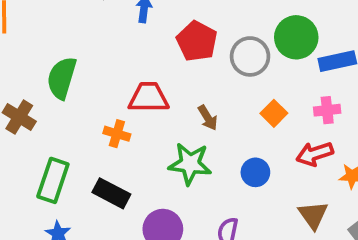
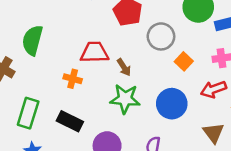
gray circle: (250, 56) -> (161, 36), moved
brown arrow: (208, 118) -> (124, 67), moved
blue circle: (255, 172) -> (172, 104), size x1.5

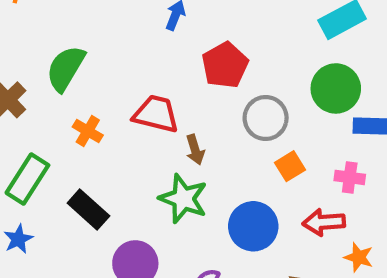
orange cross: (73, 79) -> (88, 131), moved

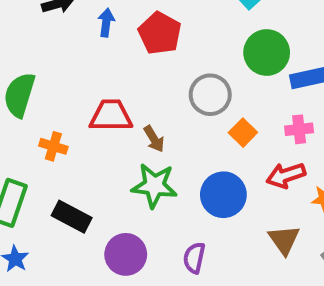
red pentagon: (225, 65) -> (160, 33), moved

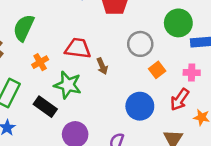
orange cross: (53, 146) -> (40, 62), turned 35
red arrow: (286, 175) -> (180, 100), turned -45
green star: (154, 186) -> (68, 85), moved

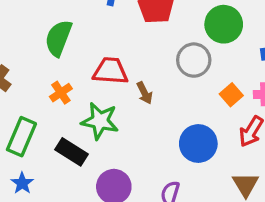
green circle: (178, 23) -> (224, 24), moved
green semicircle: (24, 28) -> (58, 38), moved
orange square: (157, 70) -> (231, 95), moved

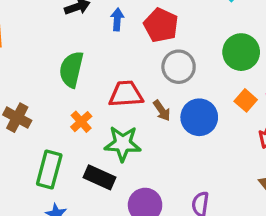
green circle: (224, 24) -> (241, 52), moved
gray circle: (194, 60) -> (179, 67), moved
blue circle: (198, 144) -> (199, 117), moved

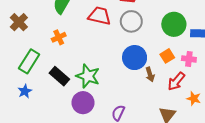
red trapezoid: (126, 94) -> (100, 16), moved
brown arrow: (162, 111) -> (150, 74), moved
green star: (123, 144) -> (88, 76), moved

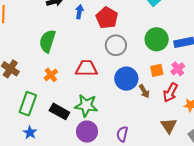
red trapezoid: (100, 16) -> (86, 68), moved
orange square: (167, 56) -> (157, 70), turned 32
pink cross: (189, 59) -> (178, 69), turned -32

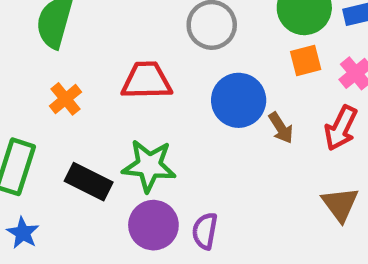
orange square: (157, 70) -> (306, 60), moved
purple semicircle: (122, 134) -> (205, 231), moved

